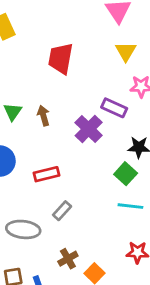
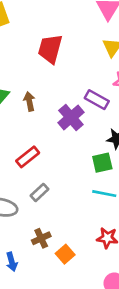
red rectangle: (47, 174) -> (28, 157), turned -30
green square: (126, 174) -> (102, 163), turned 30

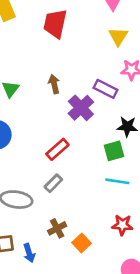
red trapezoid: (50, 49) -> (55, 24), moved
brown arrow: (29, 101) -> (54, 84), moved
red rectangle: (28, 157) -> (57, 149), moved

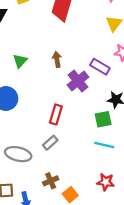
red rectangle: (57, 149) -> (56, 114), turned -36

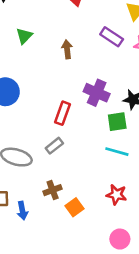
green triangle: (20, 61) -> (24, 36), moved
purple rectangle: (100, 67) -> (112, 37), moved
purple cross: (78, 81) -> (97, 93), moved, turned -30

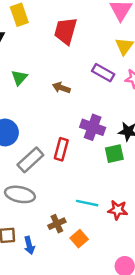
brown arrow: (67, 49) -> (61, 88), turned -60
gray rectangle: (54, 146) -> (30, 160), moved, size x1.5
cyan line: (117, 152) -> (87, 203), moved
red star: (116, 195) -> (118, 210), moved

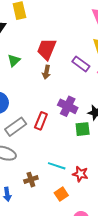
red trapezoid: (66, 31) -> (47, 49), moved
brown arrow: (61, 88) -> (46, 72), turned -104
orange square: (79, 239) -> (61, 194), moved

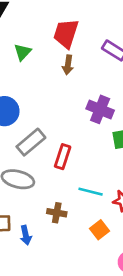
red rectangle: (41, 121) -> (63, 157), moved
brown cross: (31, 180) -> (57, 213), turned 32

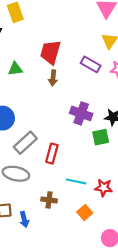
green triangle: (23, 52) -> (15, 69), turned 42

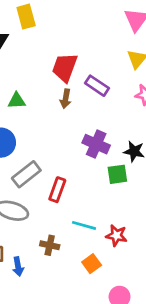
purple rectangle: (91, 64) -> (97, 86), moved
green triangle: (15, 69) -> (17, 101), moved

